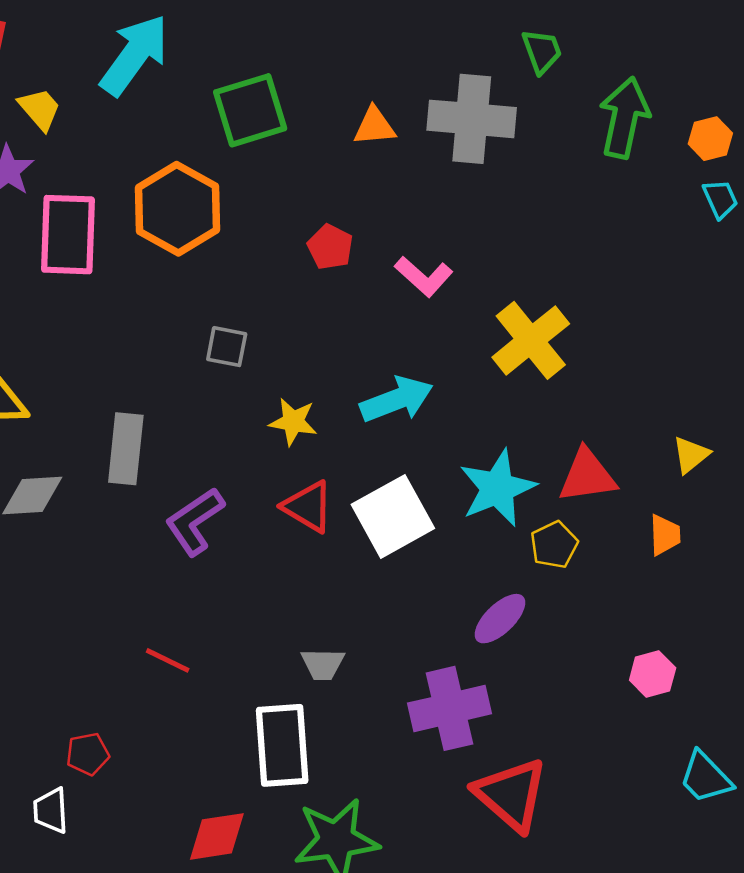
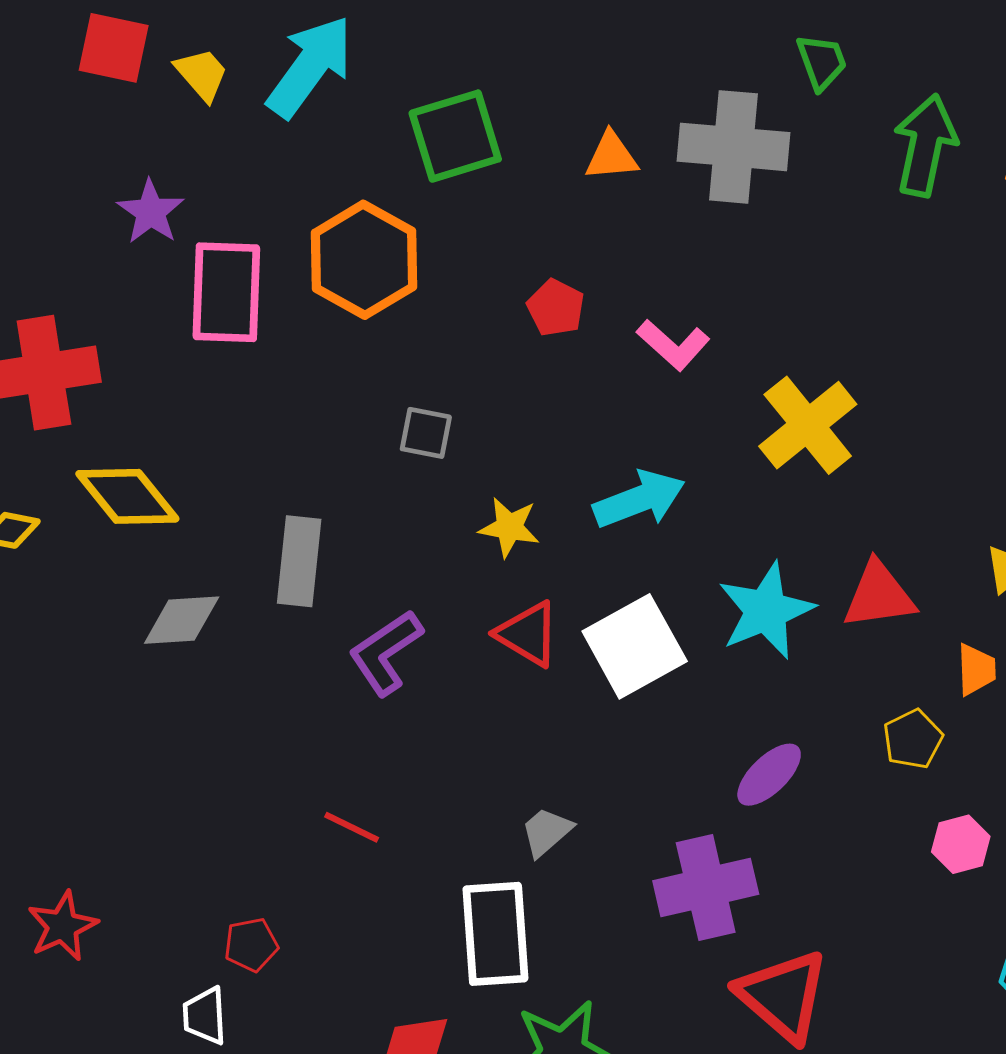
yellow trapezoid: (40, 109) -> (202, 74), moved
yellow pentagon: (554, 545) -> (913, 739), moved
gray trapezoid: (323, 664) -> (546, 832), turned 138

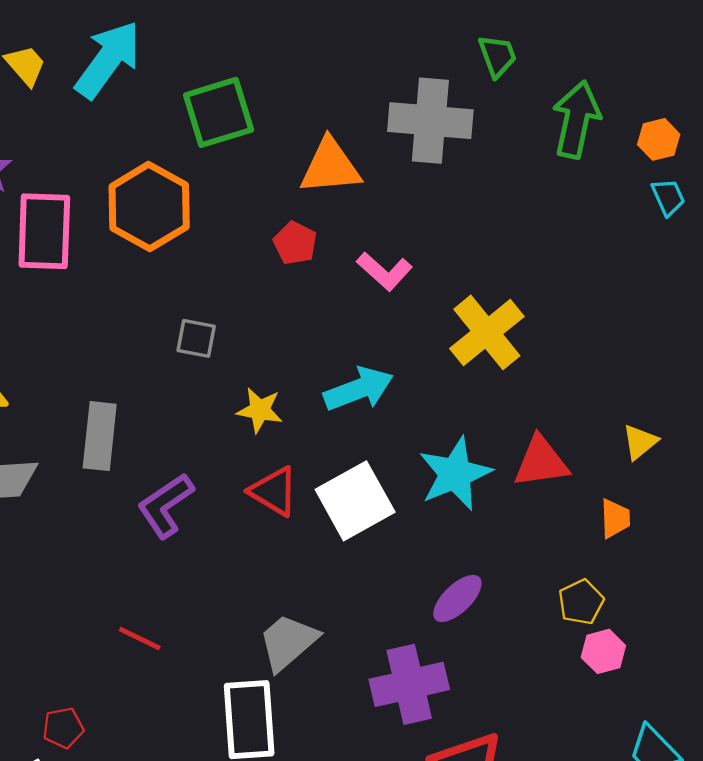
orange triangle: (611, 156) -> (330, 167), moved, size x1.5
yellow pentagon: (913, 739) -> (581, 602), moved
gray trapezoid: (546, 832) -> (288, 642), size x1.5

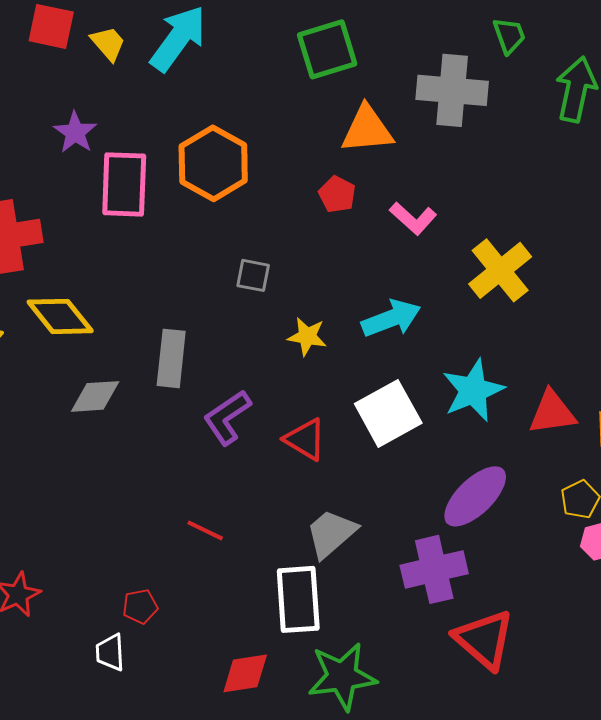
green square: (219, 112) -> (327, 49), moved
red triangle: (541, 462) -> (552, 412), moved
red triangle: (274, 491) -> (305, 439), moved
purple ellipse: (457, 598) -> (475, 496), size x1.5

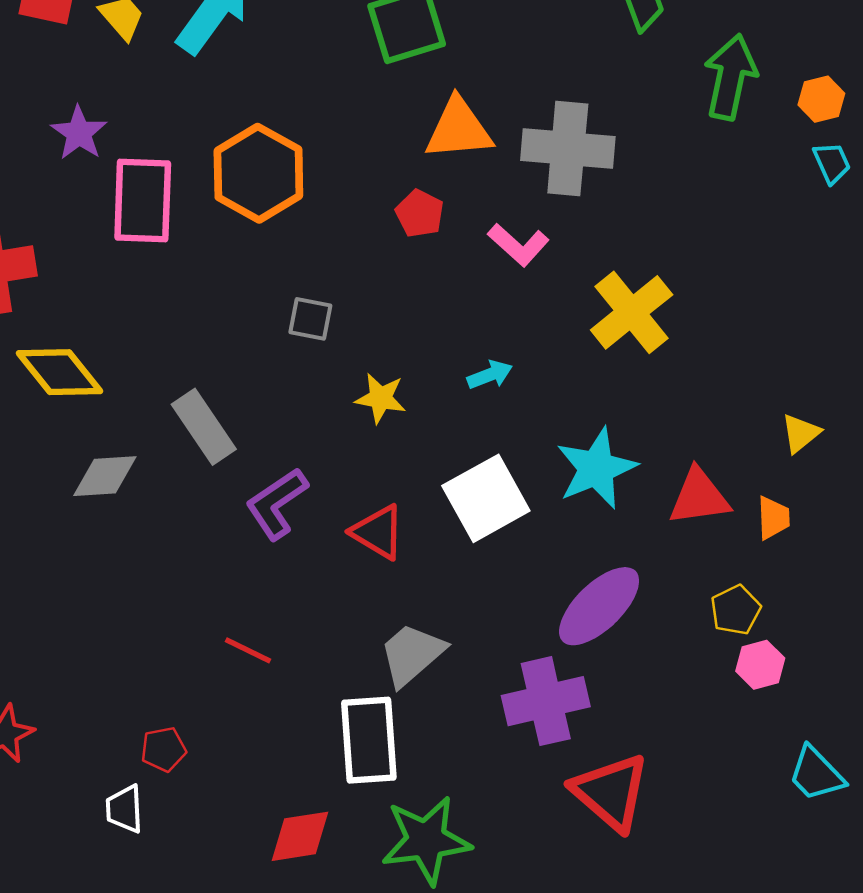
gray cross: (452, 90) -> (568, 149), moved
cyan arrow: (391, 318) -> (490, 375), size x0.6
gray rectangle: (171, 358) -> (204, 427), turned -40

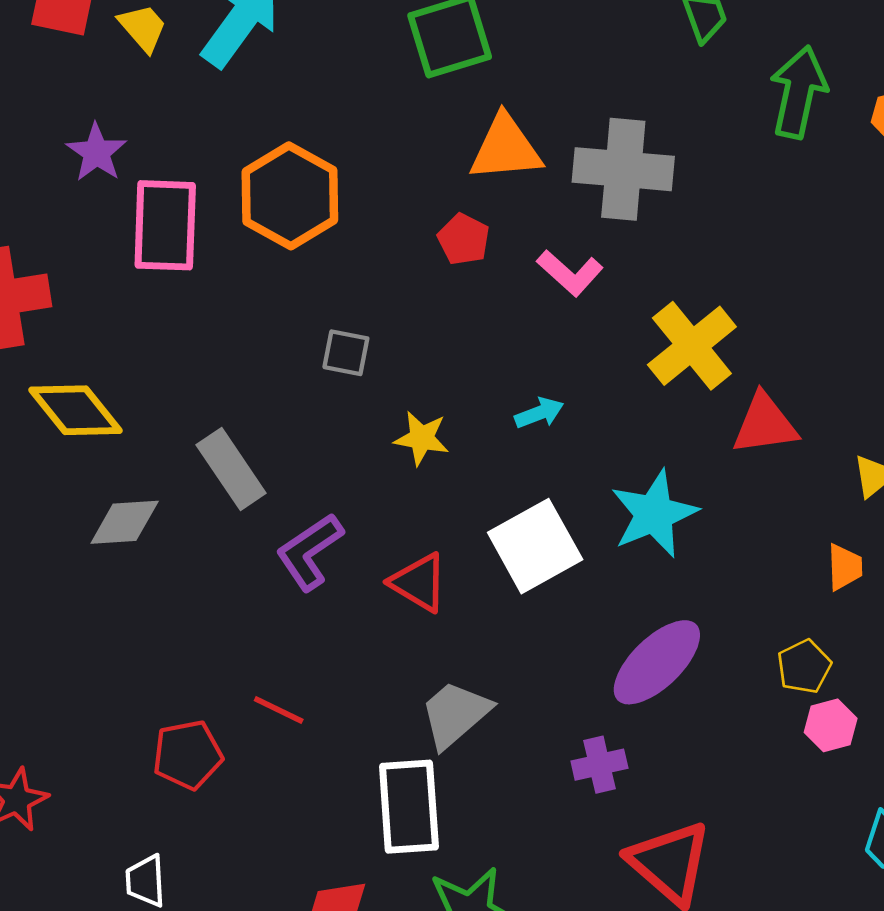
red triangle: (699, 497) -> (765, 424), moved
purple cross: (546, 701) -> (599, 765), size x0.6
red pentagon: (163, 749) -> (188, 755), moved, size x1.4

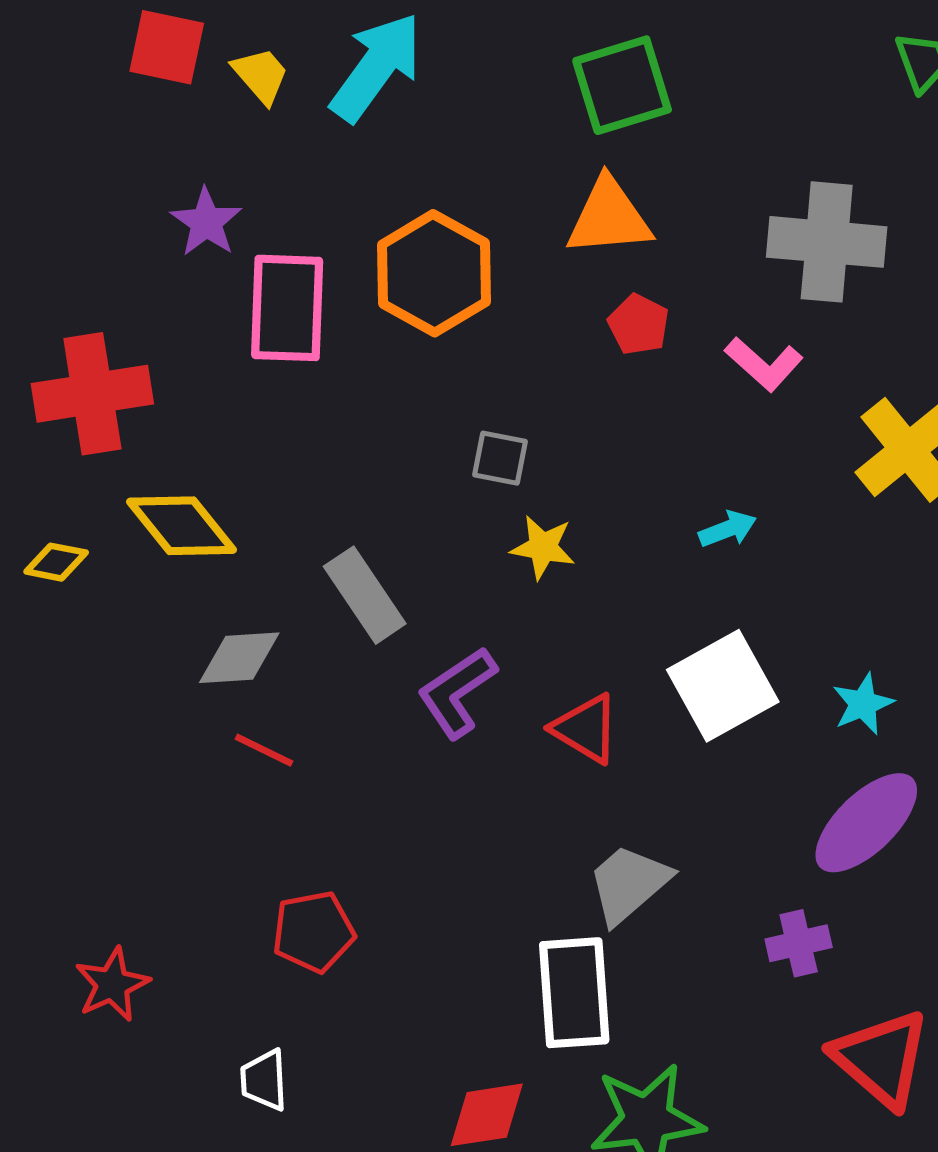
orange triangle: (506, 148) -> (609, 217), moved
yellow star: (422, 438) -> (543, 547), moved
cyan star: (654, 514) -> (863, 704), moved, size x0.6
red line: (279, 710) -> (264, 750), moved

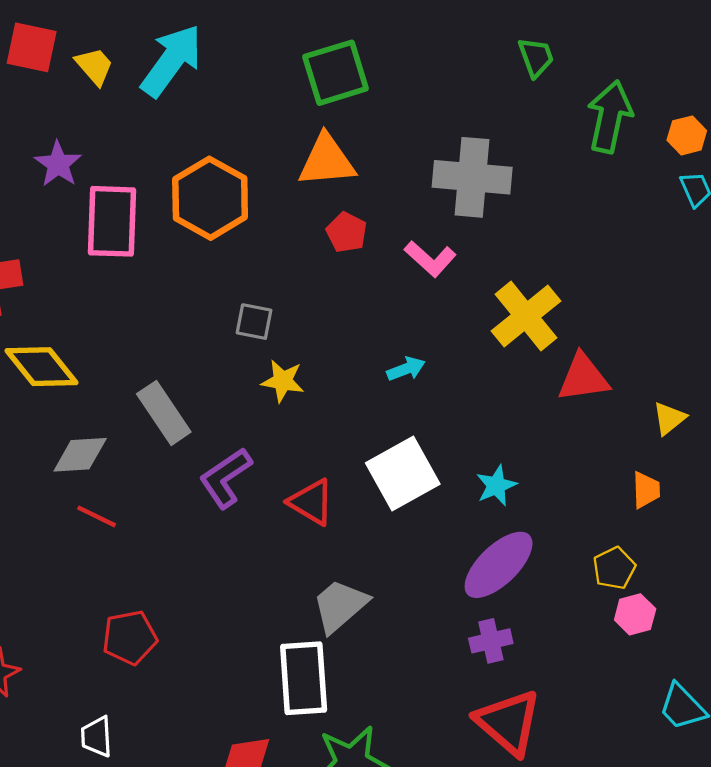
purple cross: (799, 943) -> (491, 641), moved

